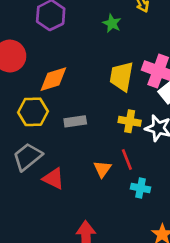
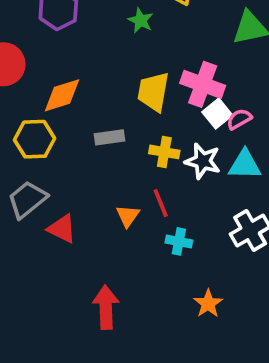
gray rectangle: (75, 121) -> (109, 137), moved

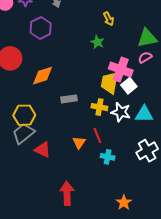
green star: (141, 20) -> (97, 42), moved
yellow trapezoid: (153, 92) -> (110, 83), moved
pink semicircle: (239, 119) -> (145, 57), moved
yellow hexagon: (35, 139) -> (24, 115), moved
orange star: (208, 304) -> (124, 202), moved

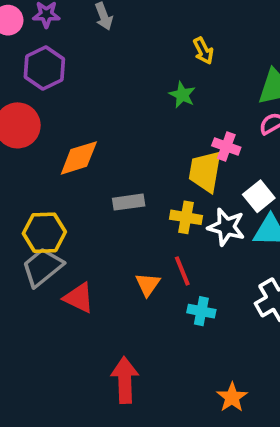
purple hexagon: (41, 28) -> (44, 68), moved
pink cross: (121, 70) -> (226, 147), size x0.6
white square: (129, 86) -> (259, 196), moved

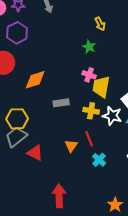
pink cross: (226, 147) -> (89, 75), moved
cyan cross: (201, 311) -> (99, 160), turned 32

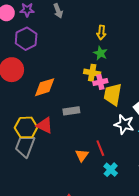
yellow arrow: (100, 24) -> (101, 33), moved, turned 32
pink cross: (89, 75) -> (100, 82), turned -32
yellow cross: (91, 111) -> (92, 73), moved
gray trapezoid: (16, 137) -> (25, 146), turned -30
red triangle: (35, 153) -> (45, 125), moved

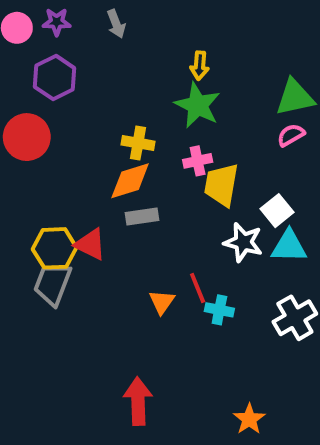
green star: (100, 53) -> (198, 105), size x1.6
yellow cross: (92, 73) -> (138, 143), moved
orange diamond: (45, 87) -> (130, 181), moved
cyan cross: (111, 170) -> (219, 310), moved, turned -32

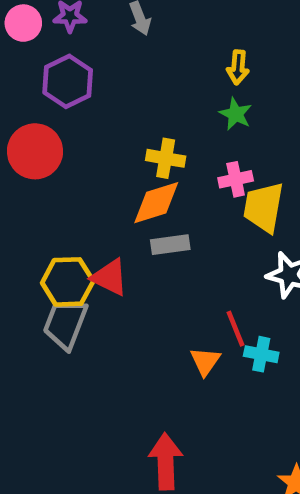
green star: (198, 105) -> (236, 114), size x0.6
orange triangle: (162, 302) -> (205, 361), moved

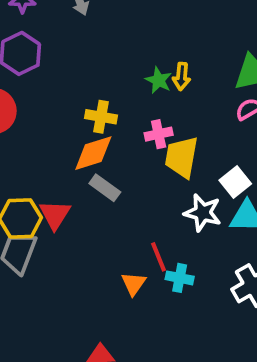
yellow arrow: (238, 67) -> (182, 76), moved
gray rectangle: (170, 245) -> (105, 188), turned 44
red triangle: (110, 277) -> (55, 215), turned 36

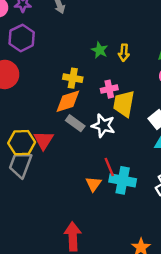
green star: (159, 80) -> (100, 50), moved
white star: (203, 213) -> (103, 126), moved
cyan cross: (180, 278) -> (123, 180), size x1.5

